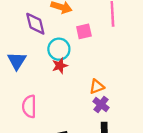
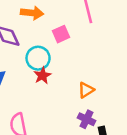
purple cross: (101, 105) -> (87, 119), moved

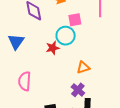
cyan circle: (38, 58) -> (66, 36), moved

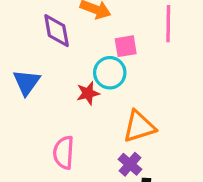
orange triangle: (83, 67) -> (139, 127), size x1.5
pink semicircle: (25, 81) -> (64, 153), moved

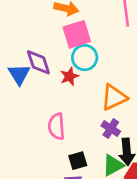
purple diamond: (57, 31) -> (38, 62), moved
pink square: (126, 46) -> (77, 34), moved, size x1.5

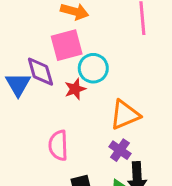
pink square: (77, 34) -> (67, 45), moved

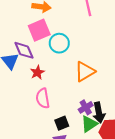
red star: (75, 89) -> (37, 72), moved
purple cross: (120, 150) -> (86, 107), moved, turned 32

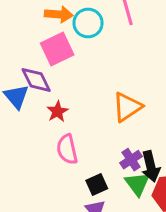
cyan circle: (59, 43) -> (88, 23), moved
green triangle: (89, 124) -> (137, 184), turned -30

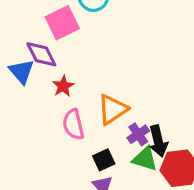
orange triangle: (127, 107) -> (113, 109), moved
green triangle: (137, 184) -> (145, 159), turned -36

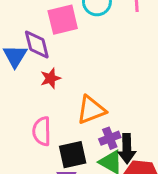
pink semicircle: (73, 124) -> (42, 131), moved
black square: (104, 160) -> (73, 155), size x1.4

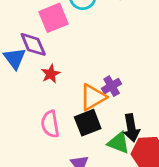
purple cross: (110, 138) -> (112, 86), moved
black square: (73, 155) -> (88, 123), moved

